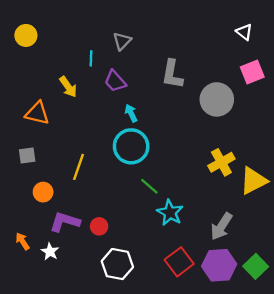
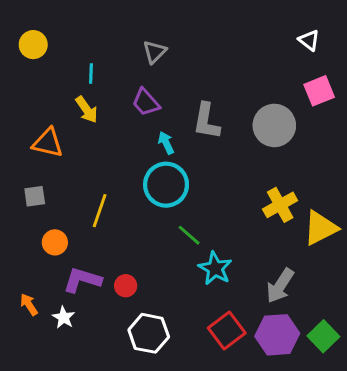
cyan line: (91, 58) -> (91, 73), moved
gray L-shape: (172, 74) -> (206, 121), moved

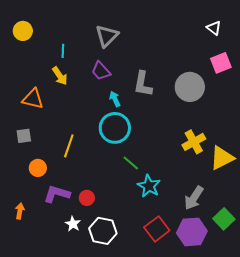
gray triangle: (154, 52) -> (107, 36), size x1.4
orange arrow: (29, 304) -> (20, 211), turned 42
white star: (64, 317) -> (73, 224), moved
green square: (323, 336) -> (224, 219), moved

